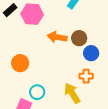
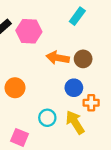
blue circle: (91, 53) -> (74, 88), moved
cyan circle: (37, 92) -> (47, 118), moved

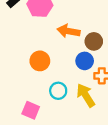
brown circle: (83, 59) -> (94, 41), moved
orange circle: (15, 88) -> (40, 61), moved

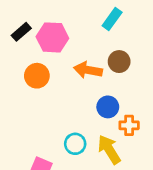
brown circle: (94, 41) -> (119, 62), moved
orange circle: (40, 61) -> (37, 76), moved

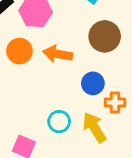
brown circle: (119, 62) -> (105, 36), size x1.4
orange arrow: (88, 70) -> (58, 54), moved

